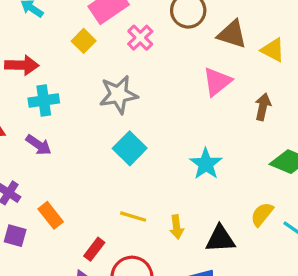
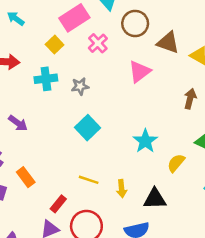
pink triangle: (217, 82) -> (140, 72), moved
gray star: (118, 95) -> (80, 86), size x0.6
cyan cross: (44, 101) -> (46, 79), moved
yellow semicircle: (262, 214) -> (176, 163), moved

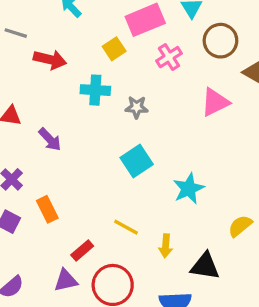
cyan star: (145, 141) -> (189, 189), moved

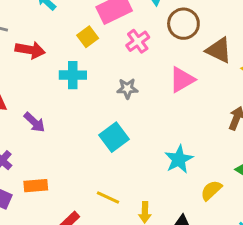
gray star: (137, 107) -> (127, 88), moved
cyan star: (189, 189) -> (179, 159), moved
orange rectangle: (47, 209) -> (36, 186), turned -65

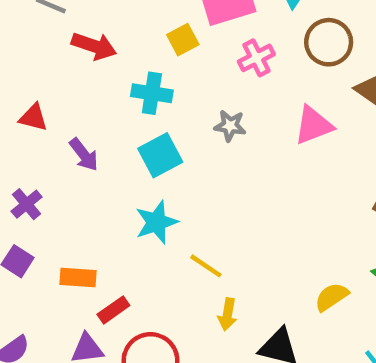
cyan square: (114, 137) -> (160, 155), moved
cyan star: (179, 159) -> (156, 222), moved
orange rectangle: (36, 186) -> (78, 277), moved
yellow line: (108, 198) -> (206, 266), moved

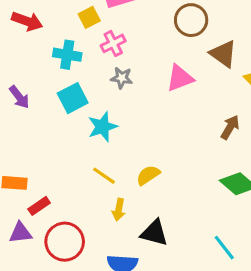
pink cross: (256, 58) -> (113, 43), moved
cyan star: (156, 222) -> (103, 127), moved
yellow semicircle: (331, 297) -> (148, 175), moved

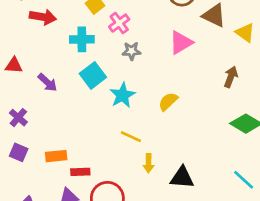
yellow semicircle: (148, 175) -> (168, 102), moved
red rectangle: (39, 206) -> (80, 172), turned 42

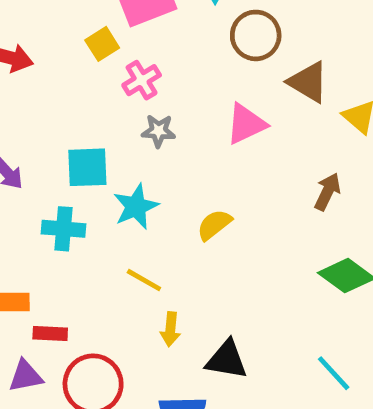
cyan cross: (82, 39) -> (64, 229), moved
cyan square: (93, 75) -> (87, 167), turned 30

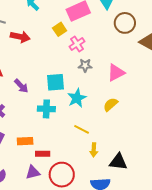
pink triangle: (246, 124) -> (116, 73), moved

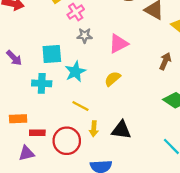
black triangle: (118, 162) -> (121, 130), moved
red circle: (62, 175) -> (67, 141), moved

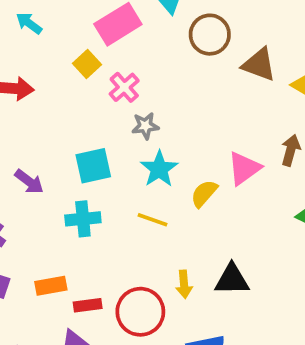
pink triangle: (118, 44) -> (244, 168), moved
cyan star: (75, 72) -> (159, 169), moved
yellow line: (80, 106) -> (153, 220), moved

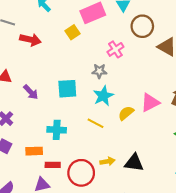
pink cross: (124, 87) -> (115, 49), moved
cyan cross: (83, 219) -> (57, 130), moved
yellow arrow: (184, 284) -> (107, 161), turned -104

